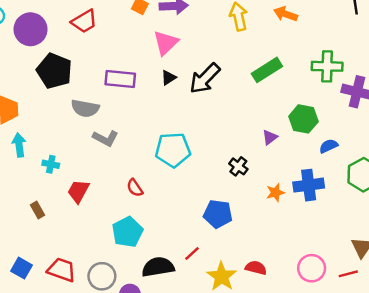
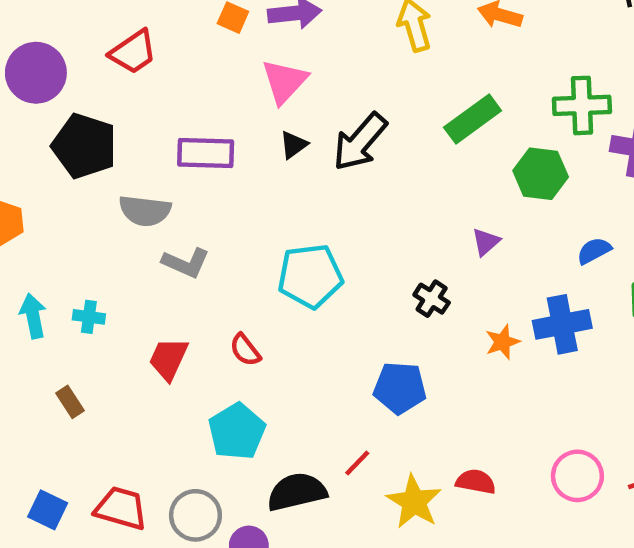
green hexagon: (303, 119) -> (541, 174), moved
cyan arrow: (19, 145) -> (33, 316), moved
red trapezoid: (78, 191) -> (168, 359), moved

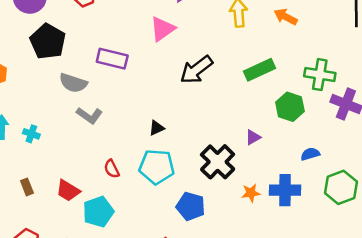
black triangle: (294, 145) -> (157, 128), moved
cyan pentagon: (310, 276) -> (157, 167), moved
black cross: (432, 299) -> (218, 162), size x1.8
red trapezoid: (168, 359) -> (68, 191), moved, turned -95
brown rectangle: (70, 402) -> (27, 187), moved

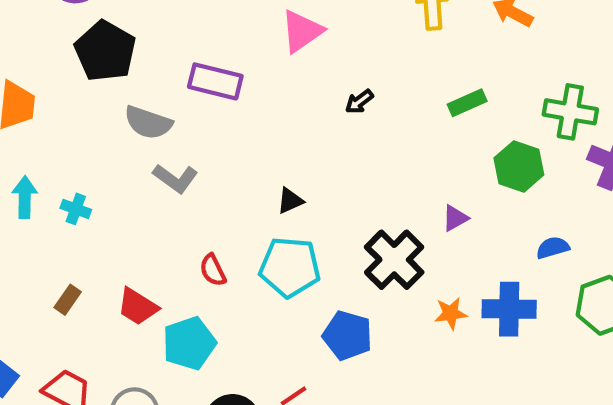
black arrow: (196, 70) -> (359, 102), size x0.5
green rectangle: (259, 70) -> (467, 103), size x0.7
brown rectangle: (27, 187) -> (68, 300), turned 56

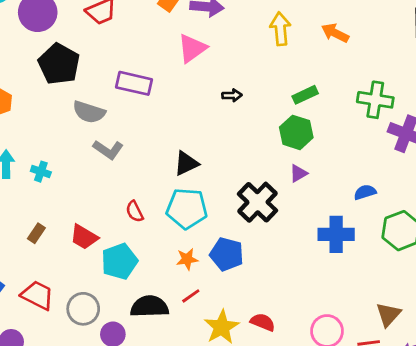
black arrow: (359, 102) -> (232, 95), turned -144
green hexagon: (519, 166) -> (296, 132), moved
black triangle: (290, 201) -> (186, 163), size x1.4
orange star: (451, 313) -> (187, 259), moved

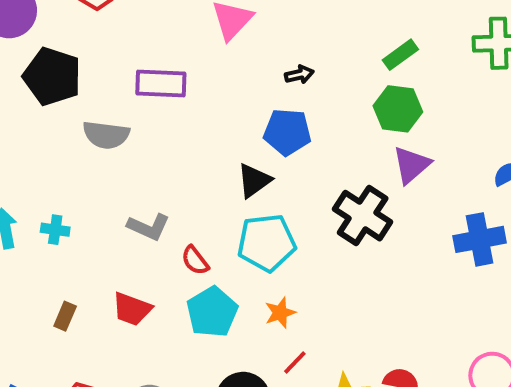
gray L-shape: (108, 150) -> (149, 227), moved
purple triangle: (298, 173) -> (411, 165), size x1.5
blue pentagon: (227, 254) -> (287, 132), moved
cyan pentagon: (119, 261) -> (212, 312), moved

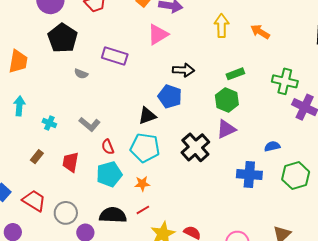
black arrow: (299, 75) -> (183, 70), size x1.5
gray semicircle: (106, 135) -> (81, 74), size x0.6
cyan cross: (55, 230) -> (49, 123), moved
red trapezoid: (132, 309) -> (70, 162), turned 65

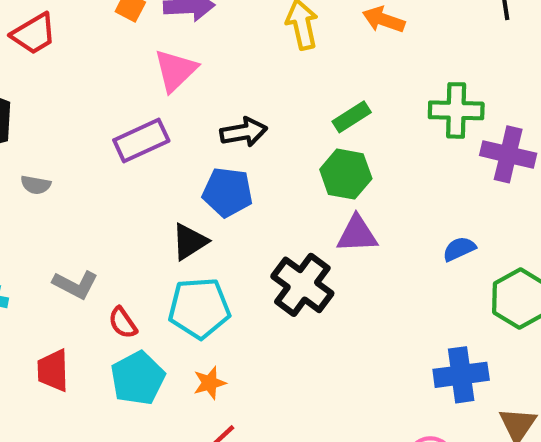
purple rectangle: (115, 56) -> (141, 140), moved, turned -30
purple triangle: (226, 129) -> (357, 234), turned 35
blue cross: (249, 175) -> (461, 375), moved

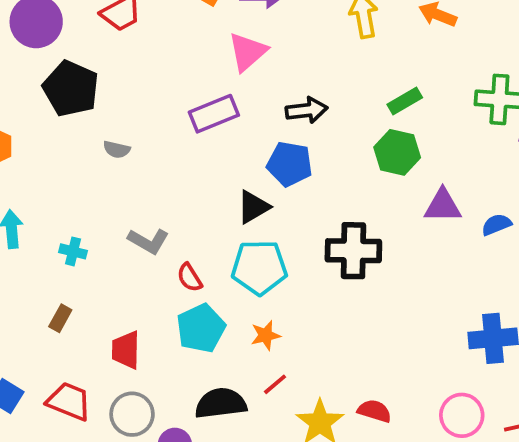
purple triangle: (357, 234) -> (443, 206), moved
black cross: (302, 285) -> (353, 251), turned -38
red trapezoid: (53, 371) -> (126, 350), moved

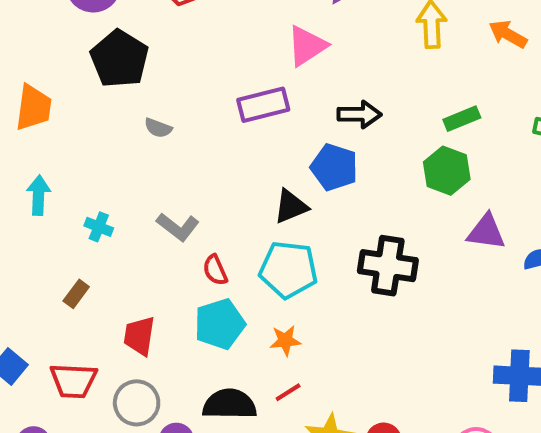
red trapezoid: (69, 401) -> (73, 381), turned 153

